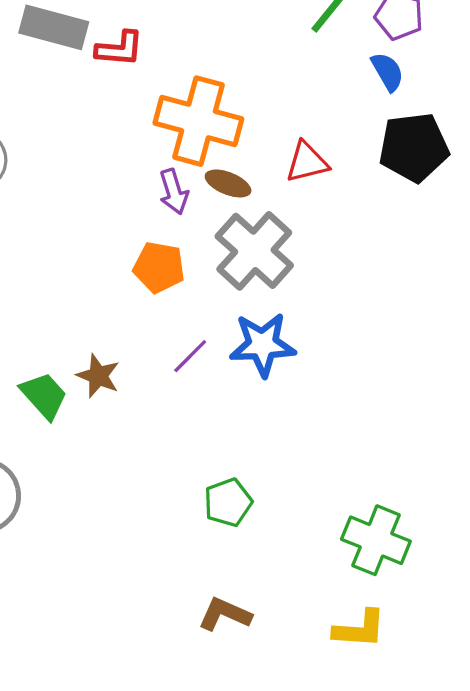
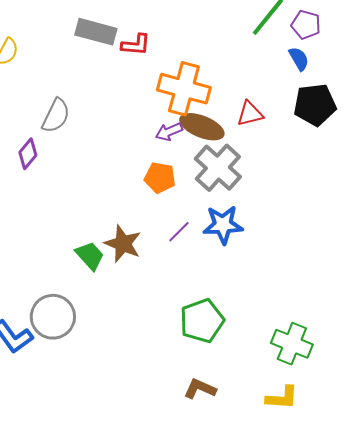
brown ellipse: (228, 183) -> (202, 127), size x1.6
purple arrow: (174, 192) -> (169, 132), turned 84
brown star: (98, 376) -> (123, 244), size x1.4
green pentagon: (228, 502) -> (202, 321), size x1.5

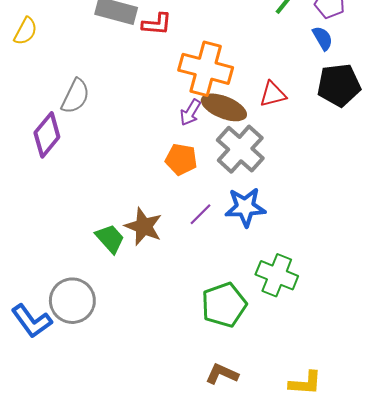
purple arrow: (169, 132) -> (190, 113), turned -36
purple diamond: (28, 154) -> (47, 135), size x1.4
green cross: (292, 344) -> (277, 275), moved

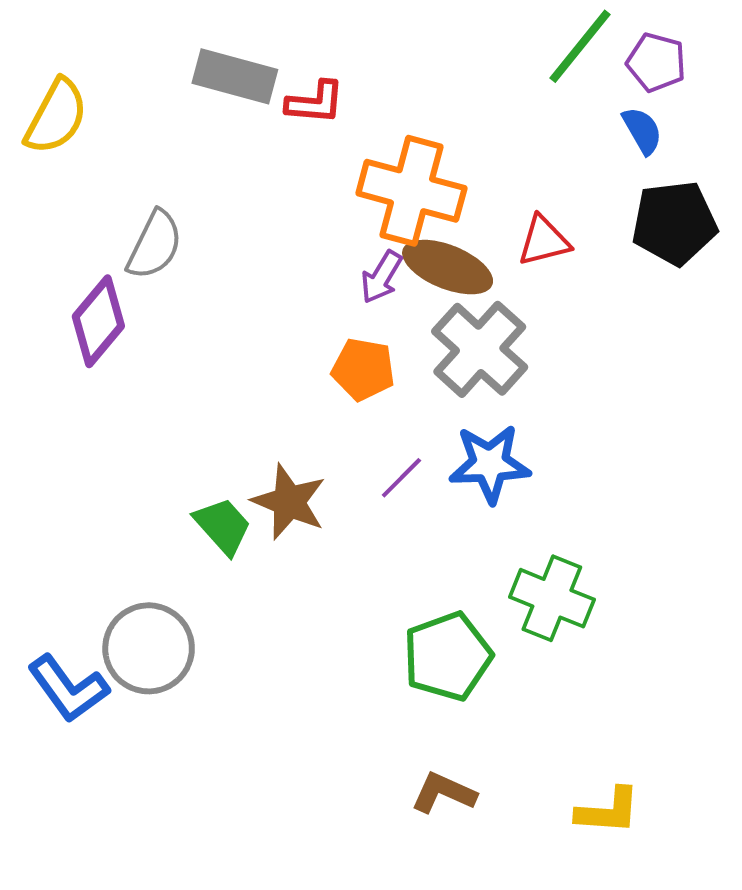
yellow semicircle: (26, 31) -> (56, 117), size x1.4

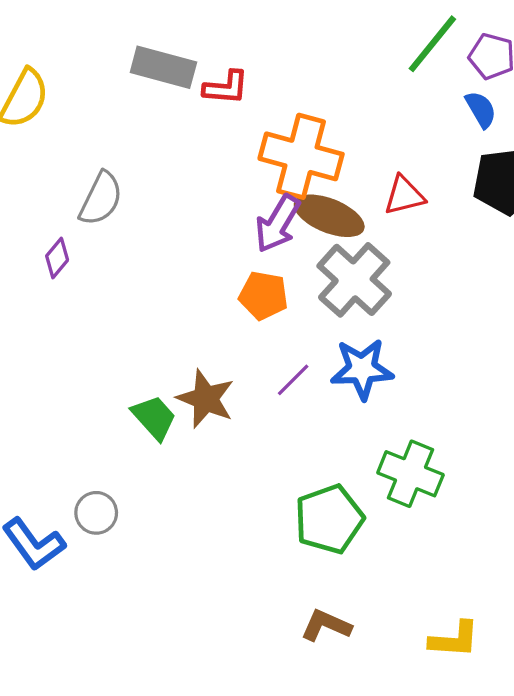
purple arrow: (381, 277) -> (278, 224), size x1.4
purple diamond: (98, 321) -> (57, 258), size x0.6
gray circle: (149, 648) -> (96, 513), size x0.6

